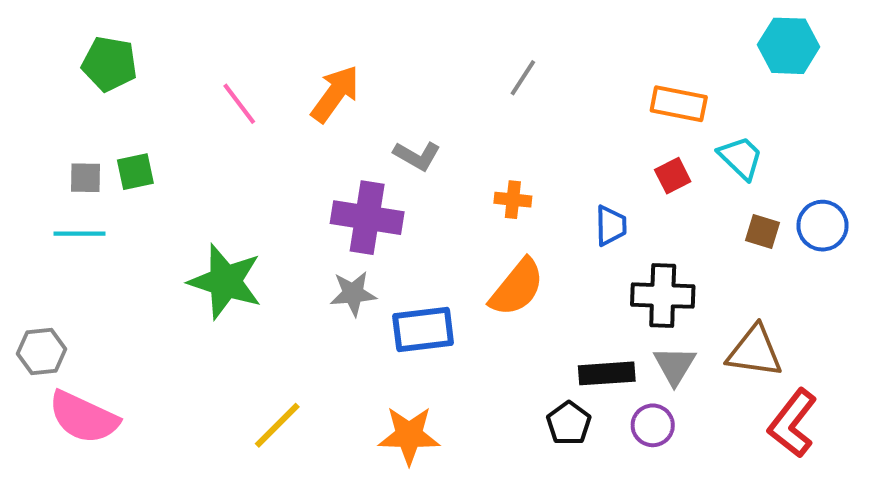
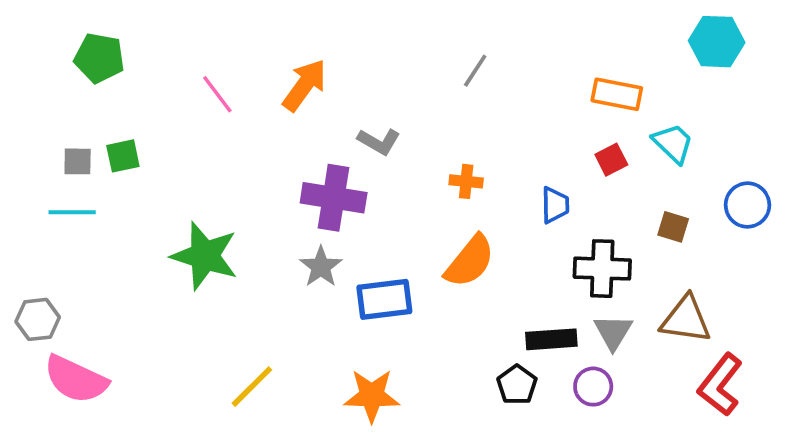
brown square: (763, 232) -> (673, 227), moved
gray star: (353, 294) -> (321, 267), turned -30

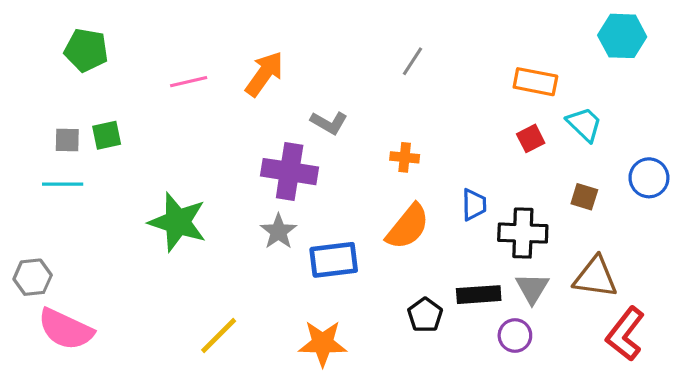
pink line: (217, 94) -> (189, 82), turned -66
blue trapezoid: (555, 205) -> (474, 205), moved
black pentagon: (517, 385) -> (425, 315), moved

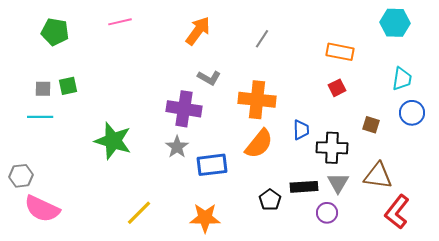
orange arrow: (264, 74) -> (198, 31), moved
pink line: (189, 82) -> (120, 22), moved
cyan trapezoid: (584, 124) -> (402, 79), moved, turned 55
orange cross: (405, 157) -> (257, 100), size x2.0

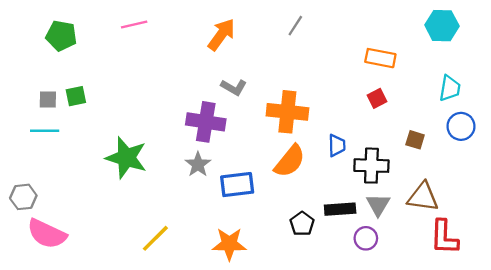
gray line: (262, 39) -> (295, 26), moved
red L-shape: (397, 212) -> (444, 237), turned -36

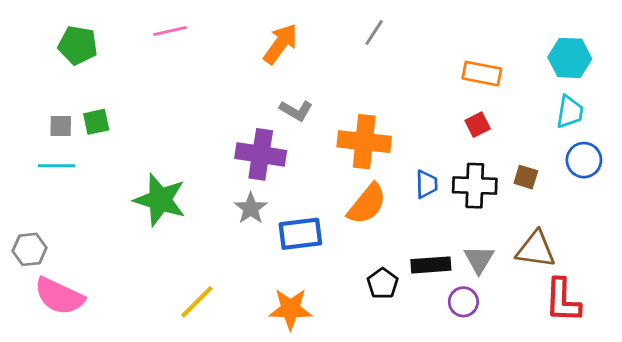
cyan hexagon: (442, 26) -> (570, 58), moved
black cross: (371, 166) -> (475, 186), moved

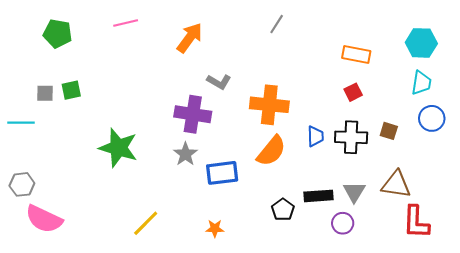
orange arrow: (281, 44) -> (190, 38), moved
cyan line: (56, 166) -> (21, 123), moved
orange star: (290, 309) -> (215, 228), size x0.6

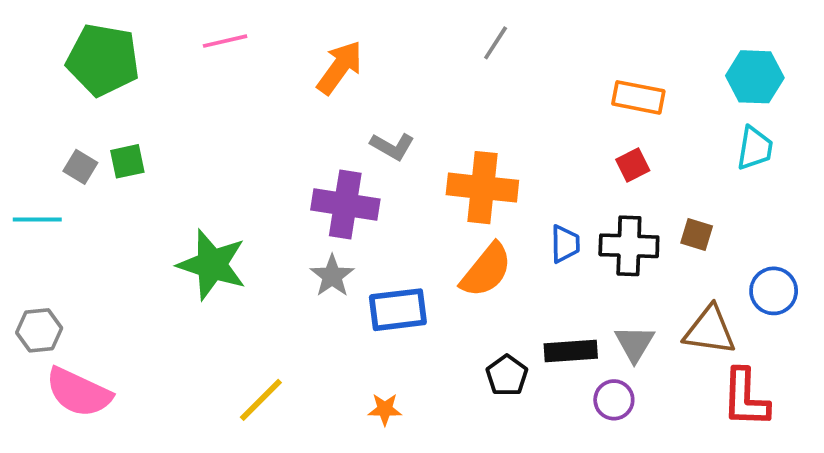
green pentagon: (58, 34) -> (103, 60), size x1.4
gray square: (45, 93) -> (80, 167), turned 30
blue circle: (432, 118) -> (774, 291), moved

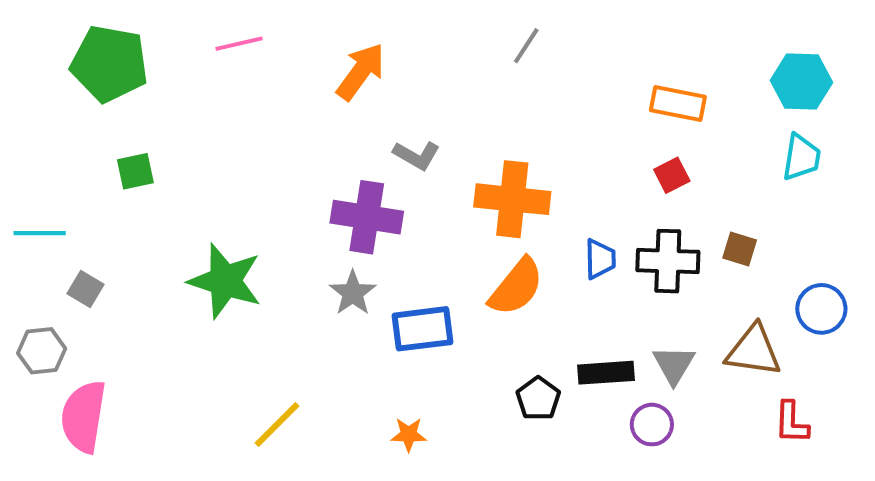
gray square: (80, 167) -> (86, 289), moved
pink semicircle: (79, 392) -> (84, 417), turned 74
red L-shape: (745, 398) -> (791, 423), size x0.7

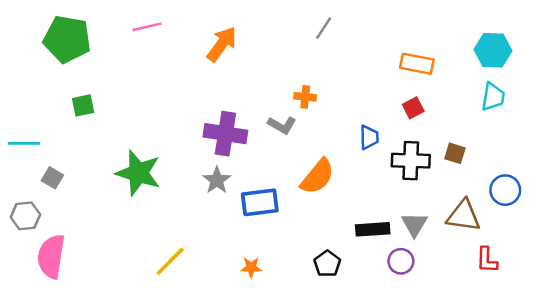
gray L-shape: (417, 155) -> (282, 125), moved
orange cross: (512, 199) -> (305, 97), moved, size x0.5
blue trapezoid: (600, 259) -> (369, 137), moved
black pentagon: (538, 399) -> (327, 264), moved

